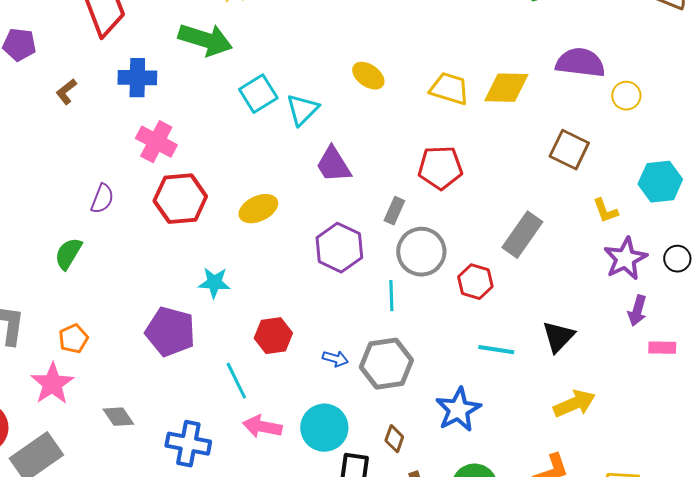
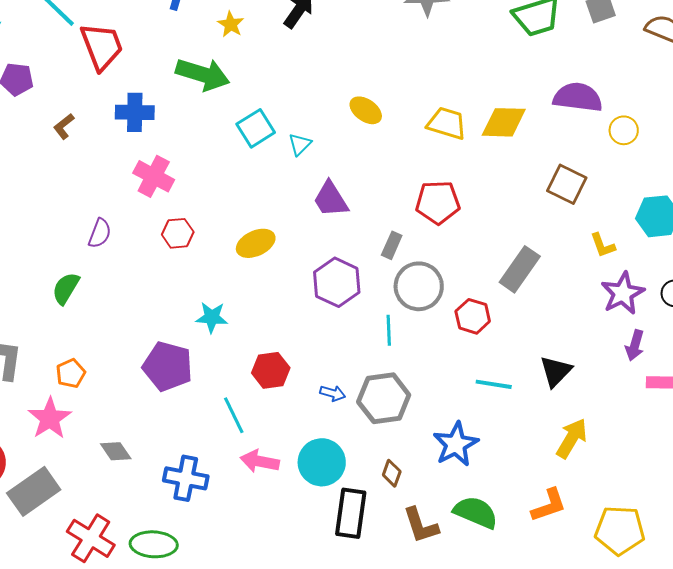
cyan triangle: (302, 110) -> (300, 144), size x0.7
red hexagon: (180, 199) -> (178, 233), size x0.6
yellow arrow: (574, 404) -> (572, 438), turned -36

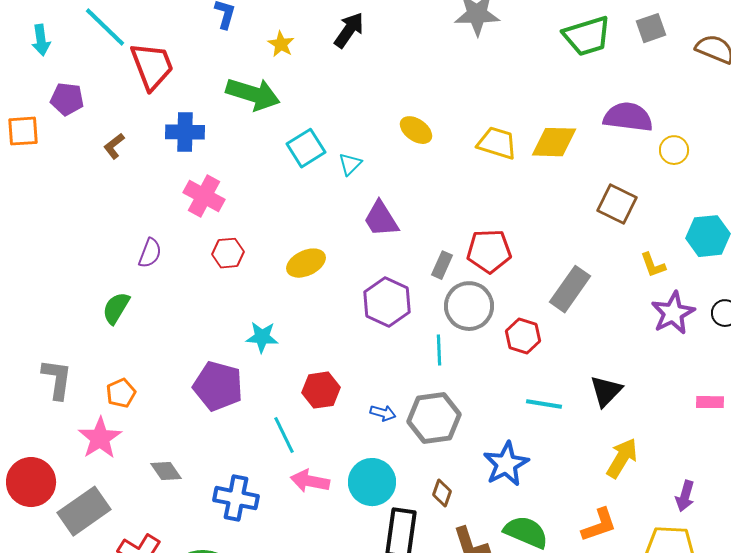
red pentagon: (438, 202) -> (489, 251), moved
purple arrow: (635, 345) -> (685, 496), moved

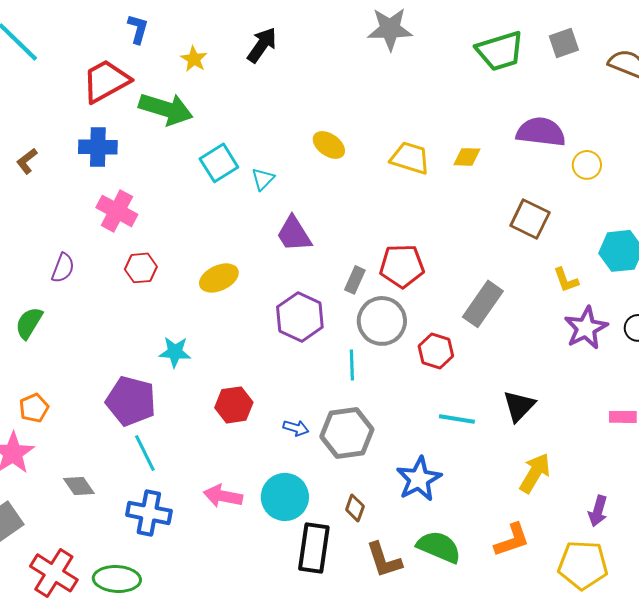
red trapezoid: (152, 66) -> (106, 81), moved, turned -98
yellow diamond: (554, 142) -> (467, 157), size x0.6
cyan line: (284, 435) -> (145, 453), moved

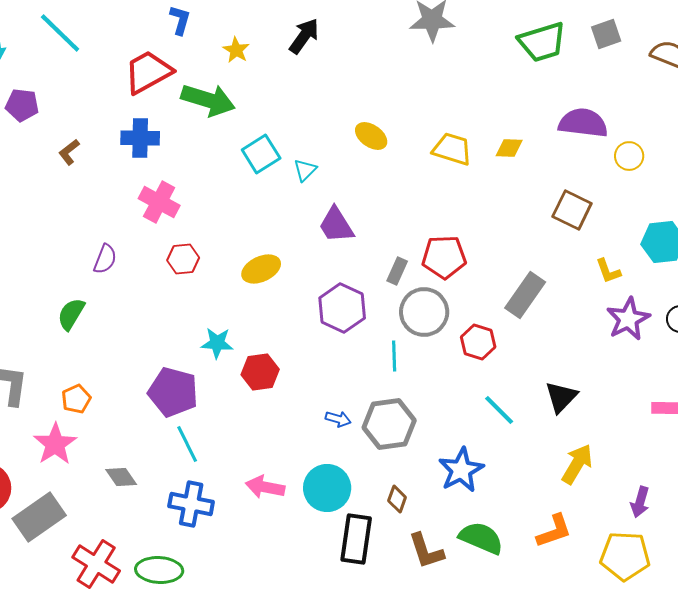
red hexagon: (234, 405) -> (260, 372), moved
cyan line: (457, 419) -> (499, 410), turned 36

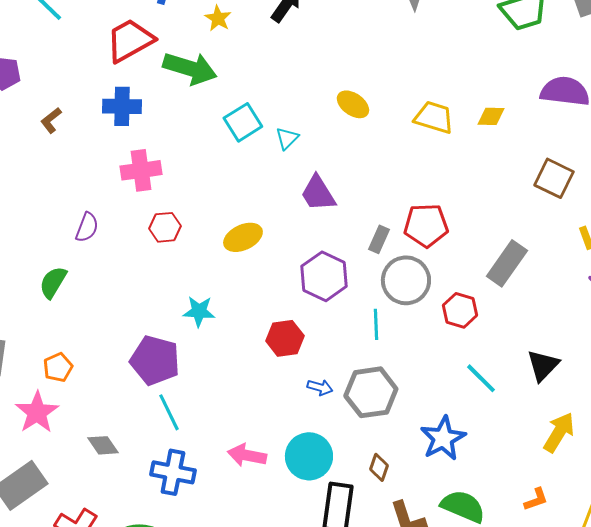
pink cross: (159, 202) -> (141, 170), turned -36
red hexagon: (260, 372) -> (285, 338), moved
orange L-shape: (554, 531) -> (536, 499), size x0.7

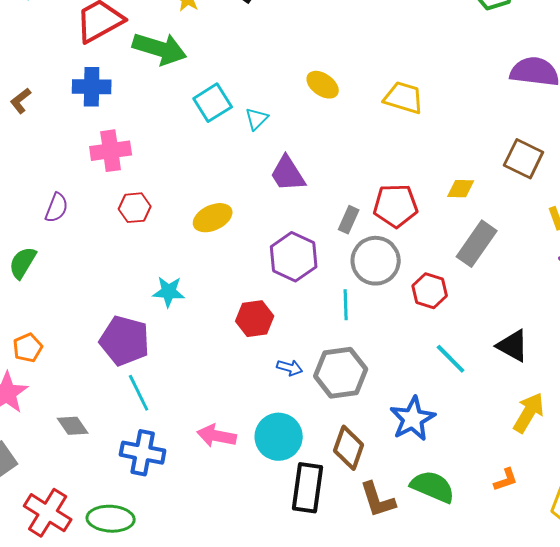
yellow diamond: (491, 116) -> (461, 189), moved
black triangle: (543, 365) -> (513, 346), turned -45
brown diamond: (379, 467) -> (349, 448), size x1.6

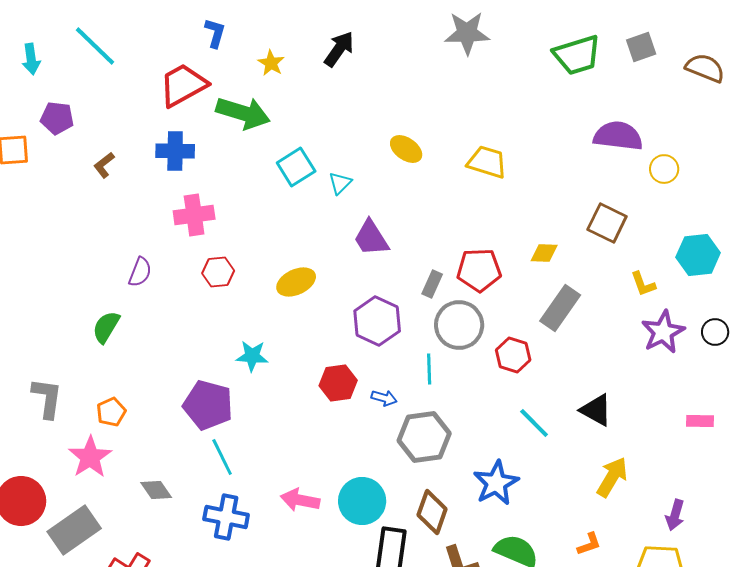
blue arrow: (290, 368) -> (384, 398), moved

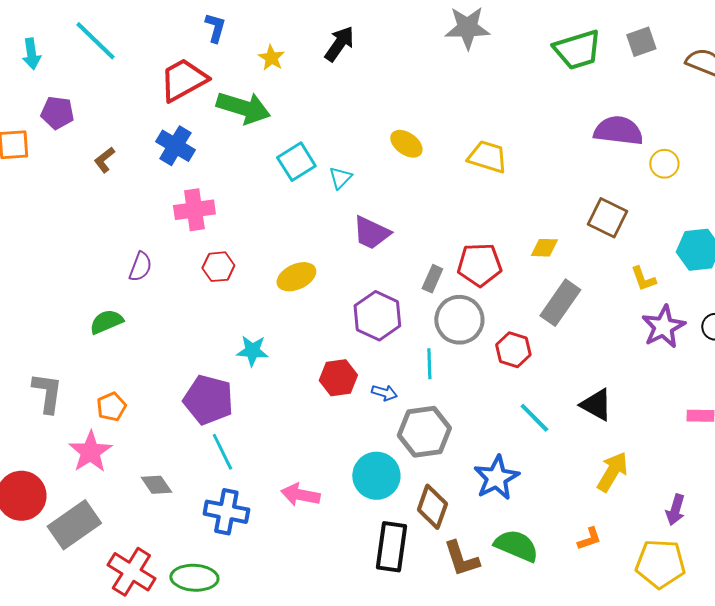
blue cross: (175, 151) -> (175, 146), turned 30
purple trapezoid: (371, 238) -> (371, 233), turned -33
green semicircle: (106, 327) -> (106, 322), turned 36
cyan circle: (362, 501) -> (376, 476), moved

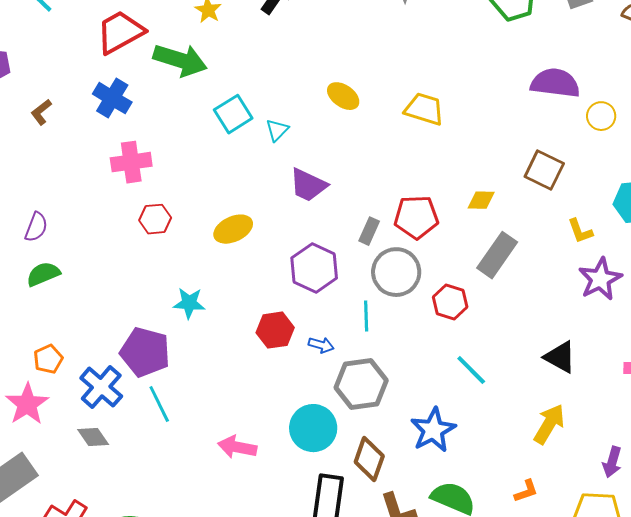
purple semicircle: (140, 267) -> (36, 227), moved
black triangle: (596, 405) -> (560, 357), moved
blue cross: (226, 512) -> (101, 387), moved, turned 30

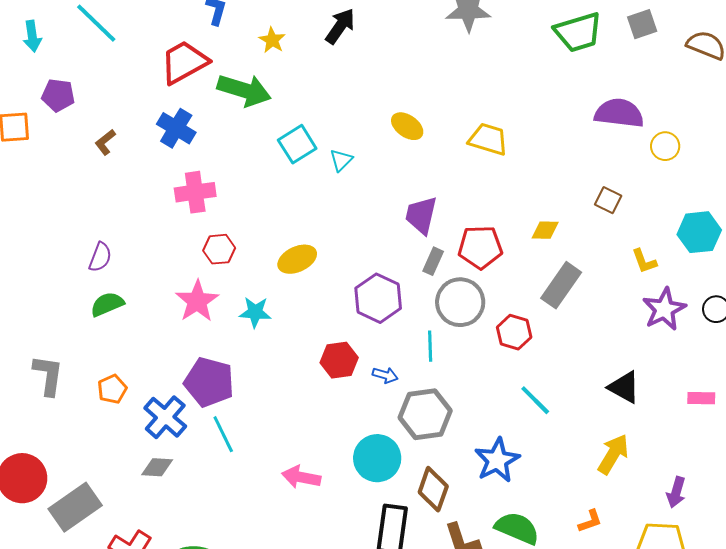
brown square: (544, 170) -> (608, 200), size x0.7
purple trapezoid: (308, 185) -> (421, 215), moved, turned 78
cyan star: (189, 303) -> (255, 312), moved
pink star: (27, 404) -> (197, 301), moved
gray diamond: (93, 437) -> (157, 467), turned -52

